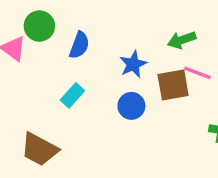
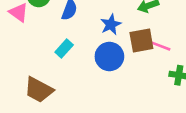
pink line: (197, 73) -> (160, 46), moved
blue circle: (131, 106) -> (109, 56), size x1.4

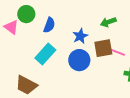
cyan rectangle: (64, 48) -> (45, 54), size x1.5

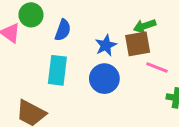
brown square: (103, 48) -> (138, 44), moved
cyan rectangle: (45, 54) -> (57, 70), turned -35

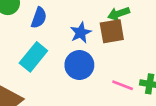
pink line: (157, 68) -> (123, 85), moved
cyan rectangle: (57, 70) -> (33, 57), turned 32

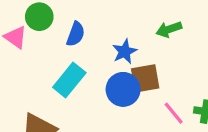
brown square: (112, 31) -> (145, 78), moved
pink line: (123, 85) -> (174, 113), turned 30

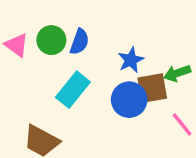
green circle: (39, 17) -> (51, 40), moved
green arrow: (169, 29) -> (177, 73), moved

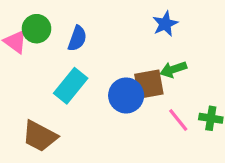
green circle: (51, 40) -> (37, 29), moved
blue star: (131, 60) -> (165, 24), moved

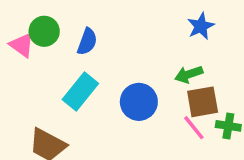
blue star: (165, 24) -> (201, 26), moved
brown square: (149, 84) -> (203, 102), moved

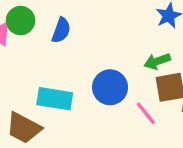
cyan rectangle: (80, 92) -> (55, 99), moved, turned 60
pink line: (194, 128) -> (146, 113), moved

